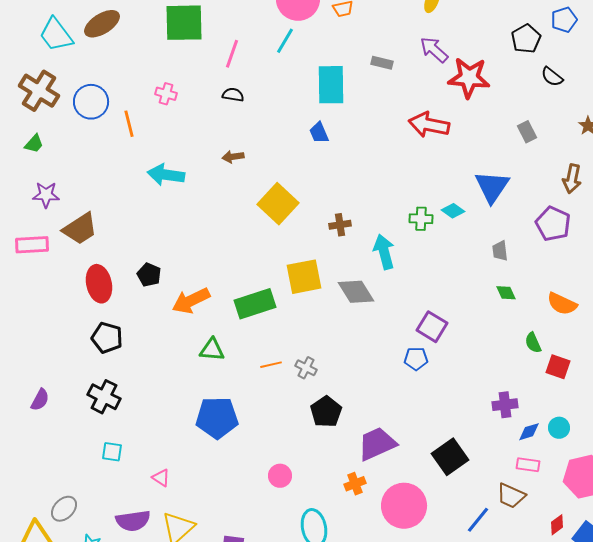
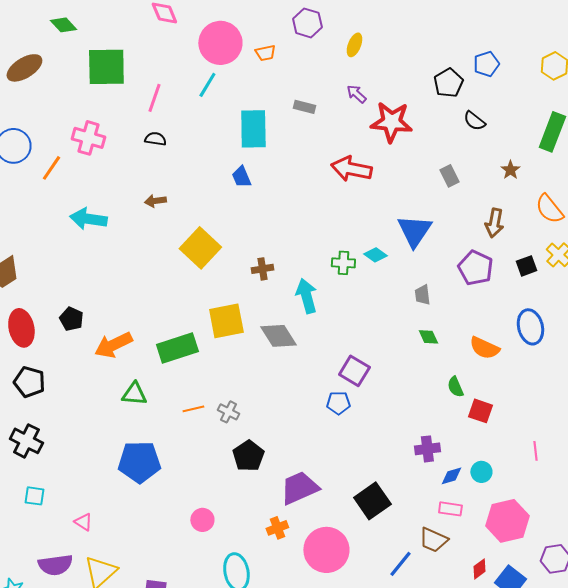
purple arrow: (434, 50) -> (356, 94), size x0.7
pink cross: (166, 94) -> (88, 138), size x1.5
orange line: (129, 124) -> (51, 168), turned 48

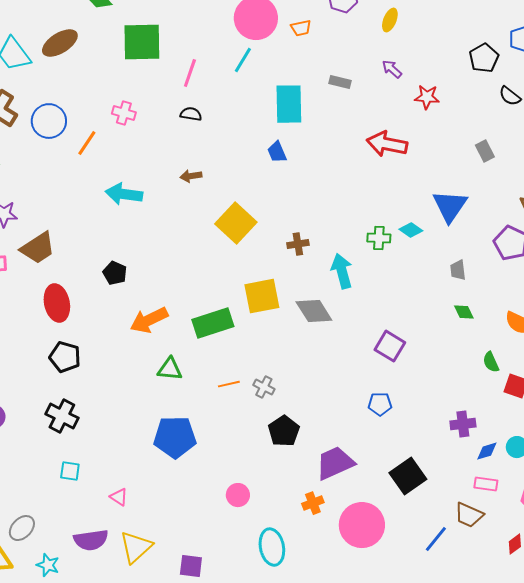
red star: (391, 122) -> (427, 97), size x0.6
pink cross: (88, 138) -> (124, 113), size x0.7
black pentagon: (71, 319) -> (115, 273), moved
blue pentagon: (338, 403) -> (380, 404), moved

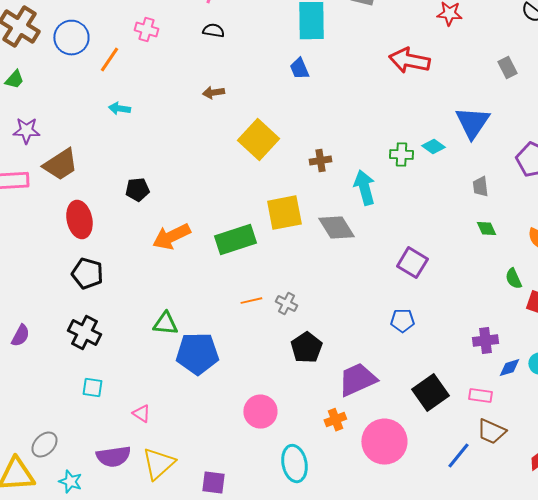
cyan arrow: (124, 194) -> (119, 109), moved, size x0.6
black pentagon: (115, 273) -> (137, 190), turned -30
green triangle: (170, 369) -> (165, 324), moved
pink rectangle: (486, 484) -> (480, 396), moved
pink circle: (238, 495) -> (260, 412), size x1.4

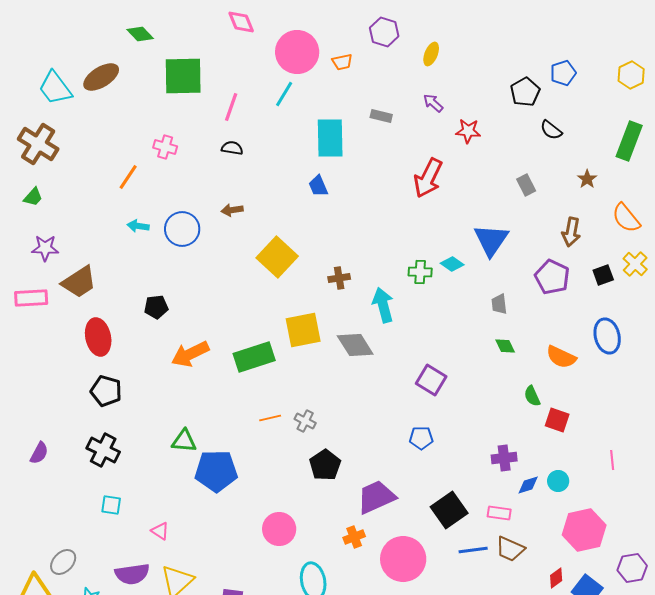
blue circle: (71, 38) -> (182, 229), moved
red arrow: (409, 61) -> (428, 178), turned -75
blue line: (458, 456) -> (473, 550), moved, turned 44

